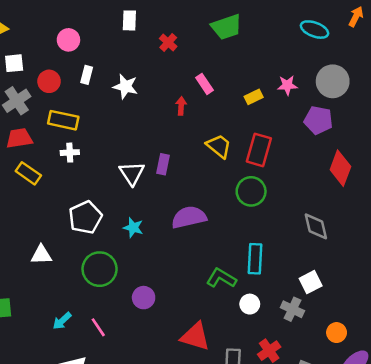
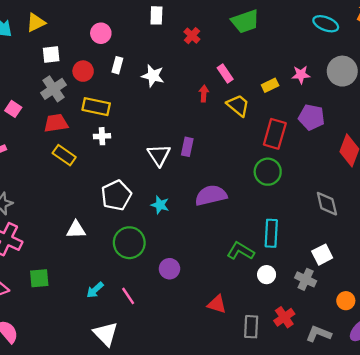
purple pentagon: (318, 120) -> (312, 117), moved
yellow trapezoid: (219, 146) -> (238, 105), moved
red triangle: (195, 336) -> (217, 304), size x0.7

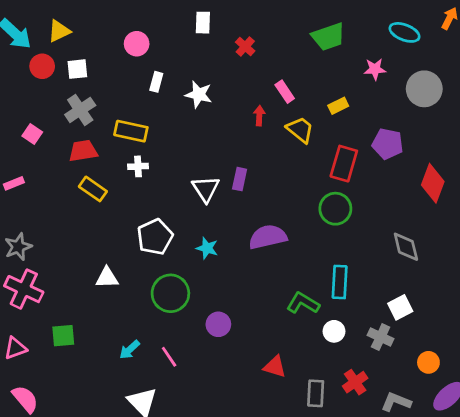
green trapezoid: (245, 21) -> (328, 37), moved
red circle: (83, 71) -> (42, 66), moved
pink star: (301, 75) -> (375, 69), moved

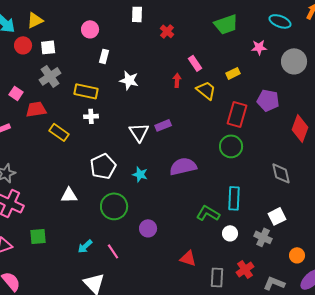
white star: (199, 94) -> (129, 80), moved
red trapezoid: (83, 151) -> (36, 109), moved
purple rectangle: (240, 179) -> (163, 125), turned 56

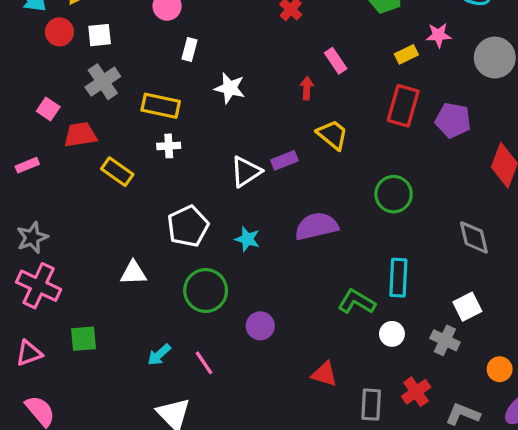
yellow rectangle: (233, 73) -> (406, 54), moved
yellow trapezoid: (206, 90) -> (333, 135), moved
red rectangle: (237, 114) -> (403, 106), moved
white triangle: (139, 132) -> (246, 172), turned 30

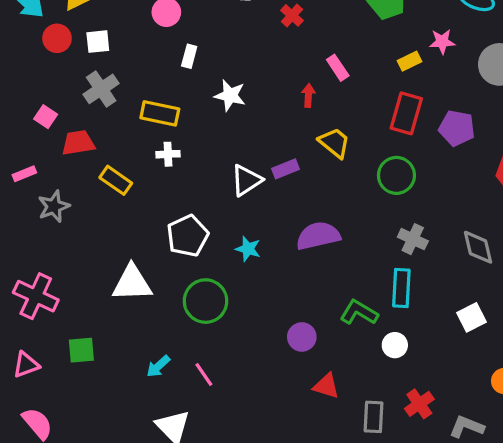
green circle: (394, 194) -> (396, 175), moved
gray star: (32, 237) -> (54, 206), moved
white triangle: (133, 273) -> (132, 283), size x1.5
purple circle: (260, 326) -> (302, 337), moved
gray cross: (445, 340) -> (413, 239), moved

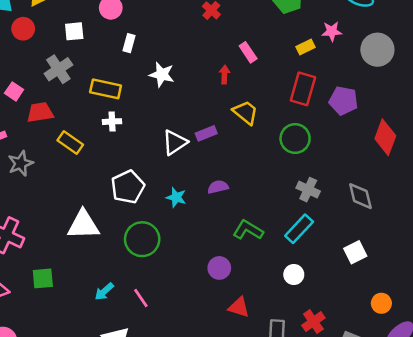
white square: (98, 42) -> (74, 31), moved
purple semicircle: (318, 236) -> (218, 187), moved, size x0.6
cyan rectangle: (401, 288) -> (299, 229), turned 40
green L-shape: (359, 312) -> (248, 230), moved

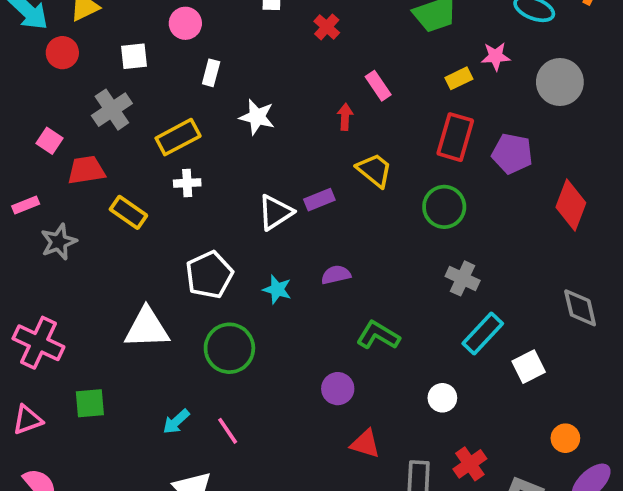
yellow rectangle: (106, 89) -> (178, 137), turned -40
gray diamond: (360, 196) -> (580, 308), moved
cyan rectangle: (299, 229) -> (483, 334), moved

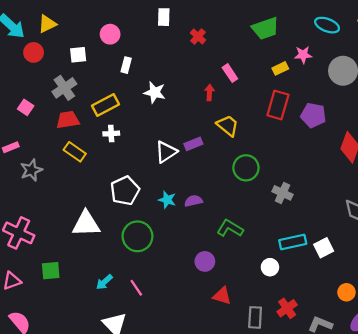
red trapezoid: (86, 170) -> (68, 120), moved
green circle: (444, 207) -> (246, 168), moved
purple semicircle: (336, 275) -> (193, 201), moved
cyan rectangle: (483, 334) -> (293, 242), moved, turned 35

